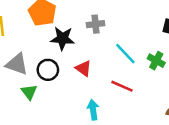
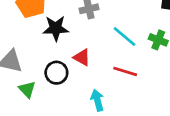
black circle: (48, 70) -> (56, 73), moved

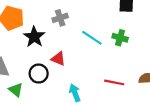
black star: (56, 28) -> (34, 37), turned -30
red line: (125, 71) -> (114, 82), moved

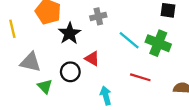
green cross: (120, 38) -> (158, 43), size x1.5
red line: (114, 82) -> (140, 77), moved

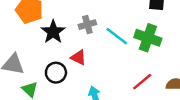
gray cross: (98, 16) -> (87, 25), moved
red line: (140, 77) -> (142, 82), moved, turned -54

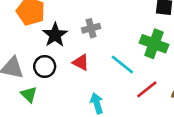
cyan line: (117, 36) -> (122, 65), moved
black circle: (56, 73) -> (45, 66), moved

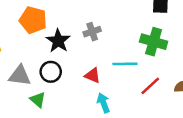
red triangle: (81, 62) -> (93, 75), moved
cyan line: (122, 65) -> (125, 64), turned -35

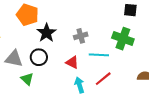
gray cross: (92, 32) -> (81, 36), moved
red line: (150, 86) -> (103, 79), moved

